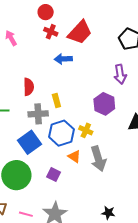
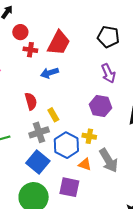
red semicircle: (29, 87) -> (31, 101), moved
purple square: (54, 175) -> (69, 187), size x1.5

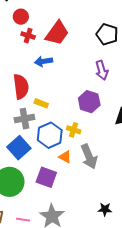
red semicircle: (31, 101) -> (21, 87), size x1.4
yellow rectangle: (53, 115) -> (41, 103), turned -48

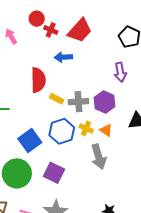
red circle: (21, 17) -> (37, 19), moved
gray cross: (24, 119) -> (78, 102), moved
orange triangle: (65, 157) -> (106, 130), moved

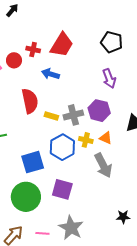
red circle: (37, 19) -> (14, 60), moved
blue arrow: (63, 57) -> (50, 74), turned 30
blue square: (30, 140) -> (33, 162), turned 30

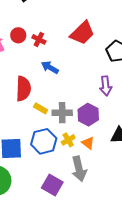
red trapezoid: (62, 45) -> (82, 33), moved
red circle: (14, 60) -> (18, 35), moved
yellow cross: (86, 140) -> (68, 140), turned 32
purple square: (62, 189) -> (52, 185), moved

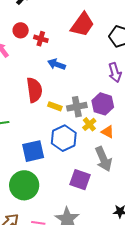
red circle: (18, 35) -> (21, 30), moved
yellow cross: (68, 140) -> (89, 124), moved

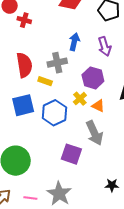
red cross: (41, 39) -> (24, 20), moved
blue arrow: (57, 64) -> (74, 42), moved, turned 84
gray cross: (77, 107) -> (57, 63), moved
blue square: (33, 151) -> (23, 105), moved

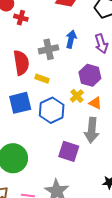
gray cross: (57, 63) -> (49, 49), moved
gray arrow: (94, 133) -> (92, 130), turned 30

